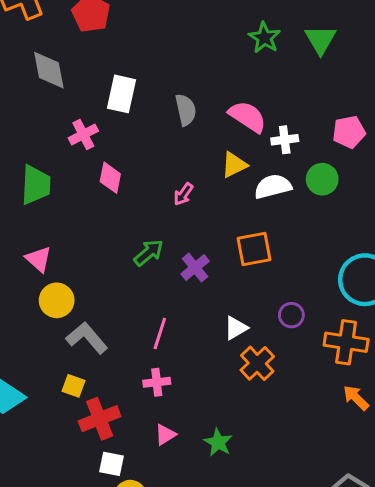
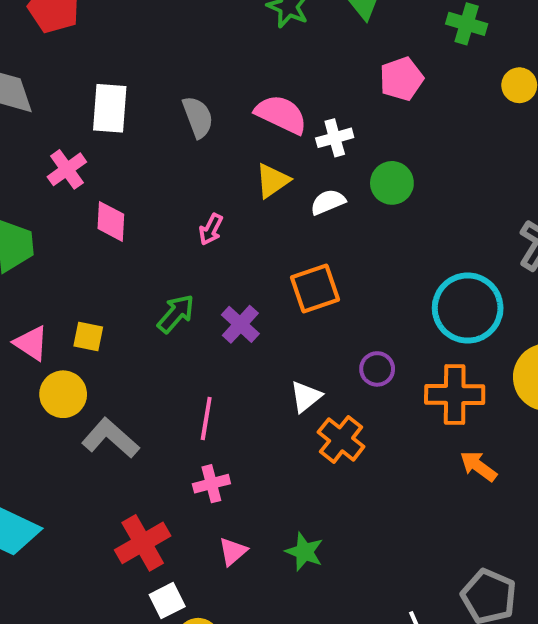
pink pentagon: (349, 132) -> (401, 79), moved
white semicircle: (273, 186) -> (328, 202), size x0.7
yellow square: (73, 386) -> (88, 337), moved
white square: (112, 464) -> (167, 601), turned -30

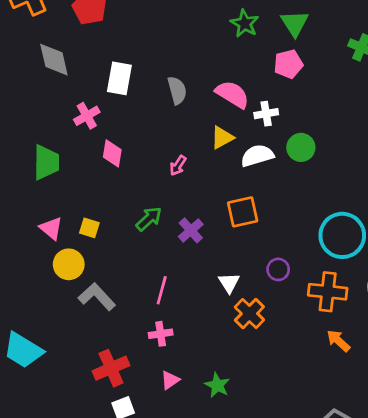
pink pentagon: (401, 79) -> (288, 64), moved
white semicircle: (328, 202) -> (257, 156), size x1.4
white triangle: (306, 397) -> (229, 283), turned -30

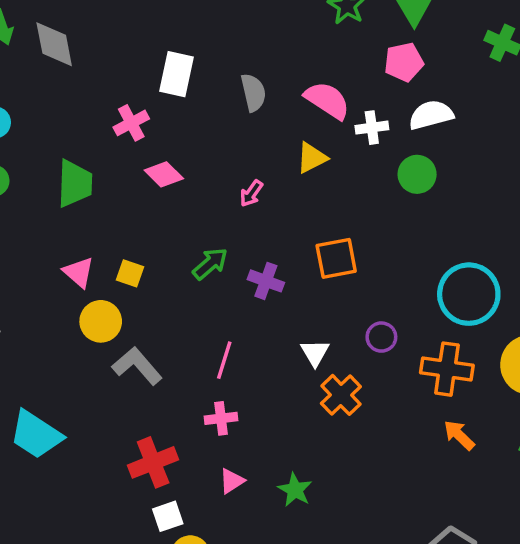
gray diamond: (54, 60) -> (54, 44), moved
pink diamond: (112, 153) -> (164, 174), turned -56
white semicircle: (257, 156) -> (431, 115), moved
purple cross: (191, 230) -> (266, 281), turned -30

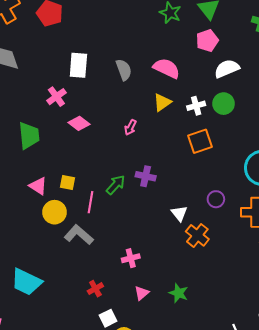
white cross: (372, 128) -> (196, 106), moved
orange square: (336, 258) -> (200, 141), moved
green arrow: (210, 264) -> (116, 185), moved
pink line: (224, 360) -> (90, 202), moved
red cross: (153, 462) -> (95, 289), size x0.6

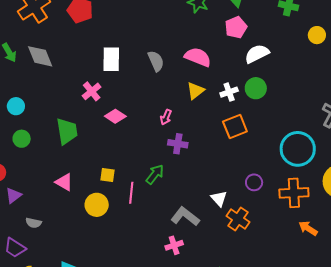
purple cross: (146, 176) -> (178, 144), moved
pink triangle: (38, 186) -> (64, 182), moved
gray L-shape: (79, 235) -> (185, 216), moved

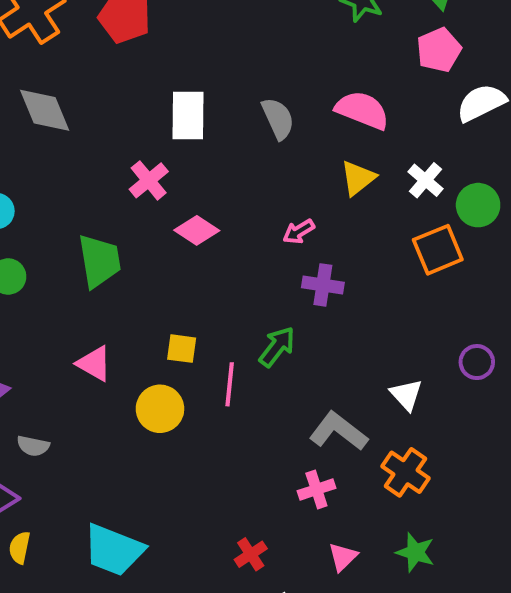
green circle: (256, 88) -> (478, 205), moved
white cross: (229, 92) -> (426, 180), turned -30
pink arrow: (166, 117) -> (299, 232), turned 35
orange cross: (238, 219) -> (406, 472), moved

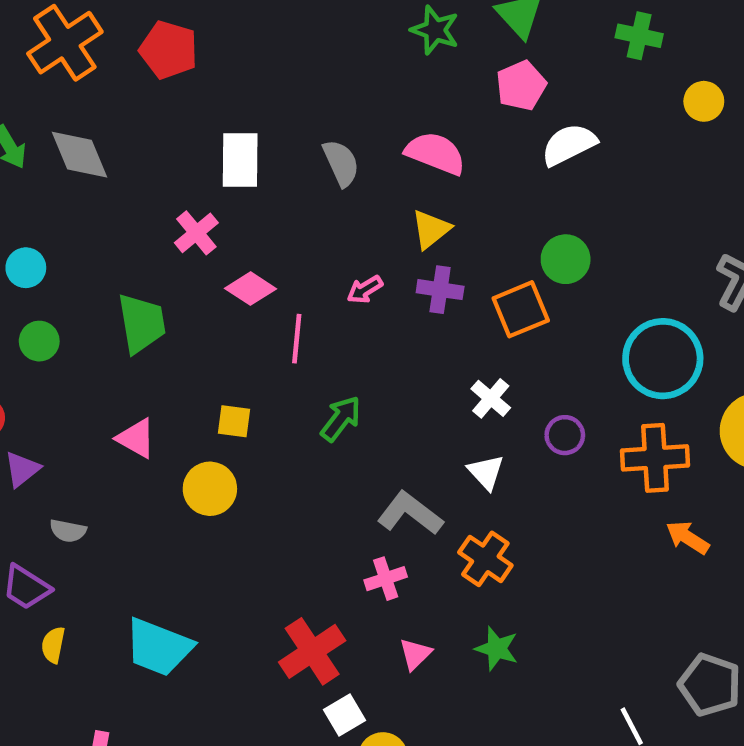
white cross: (426, 180) -> (491, 398), moved
purple cross: (323, 285) -> (440, 290), moved
pink line: (230, 384) -> (297, 339), moved
red cross: (251, 554) -> (312, 651), size x1.8

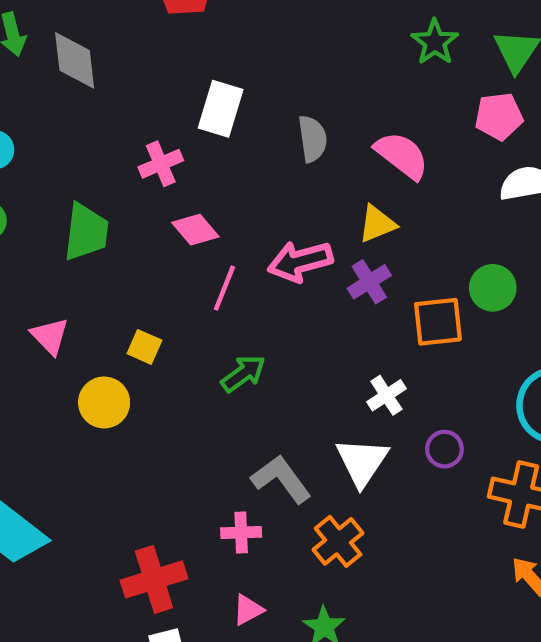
pink arrow: (365, 290) -> (300, 261), size x1.8
purple cross: (440, 290) -> (369, 282), turned 33
white triangle: (486, 472) -> (362, 462), size x1.5

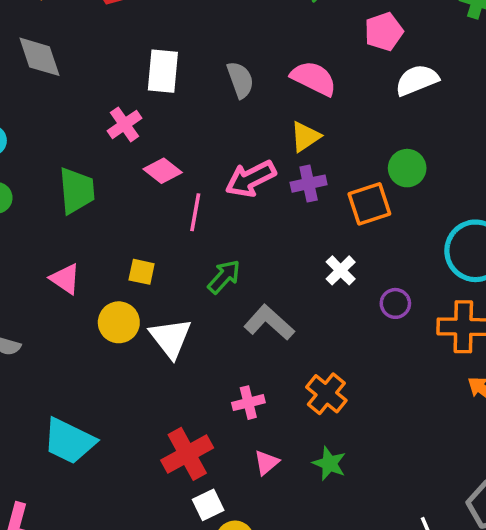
purple cross: (369, 282) -> (309, 184), turned 32
white triangle: (362, 462) -> (171, 338), moved
gray L-shape: (281, 479) -> (269, 323), moved

